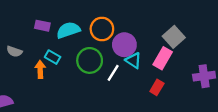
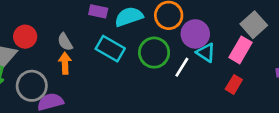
gray semicircle: (14, 51) -> (65, 42), turned 40
cyan rectangle: (53, 57) -> (110, 49), size x1.5
orange arrow: (40, 69) -> (65, 63), moved

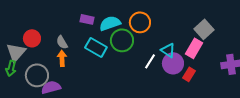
purple circle: (195, 34) -> (173, 63), moved
green circle: (154, 53) -> (122, 40), moved

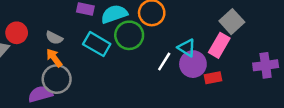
gray semicircle: (62, 42) -> (54, 38), turned -32
orange arrow: (62, 58) -> (54, 58), turned -35
red rectangle: (189, 74) -> (213, 78), turned 48
gray circle: (37, 75) -> (57, 79), moved

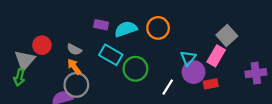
green circle: (129, 35) -> (135, 69), moved
cyan triangle: (187, 48) -> (188, 58), turned 35
white line: (164, 62) -> (168, 87), moved

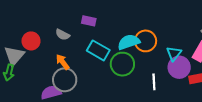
orange circle: (158, 28) -> (146, 41), moved
cyan semicircle: (126, 29) -> (129, 42), moved
gray semicircle: (74, 49) -> (63, 35), moved
white line: (168, 87) -> (154, 82), turned -35

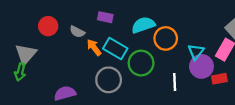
red circle: (31, 41) -> (48, 26), moved
cyan semicircle: (129, 42) -> (143, 25), moved
orange arrow: (63, 62) -> (94, 47), moved
gray circle: (65, 80) -> (109, 80), moved

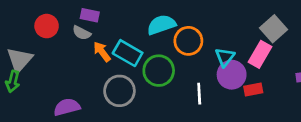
purple rectangle: (105, 17) -> (90, 15), moved

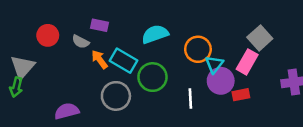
purple rectangle: (90, 15) -> (99, 25), moved
orange circle: (188, 41) -> (198, 49), moved

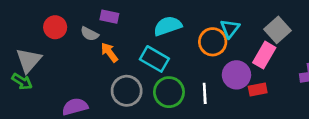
cyan rectangle: (123, 61) -> (154, 59), moved
cyan triangle: (214, 64) -> (230, 29), moved
green circle: (152, 77) -> (169, 92), moved
green arrow: (16, 87) -> (22, 81), turned -72

